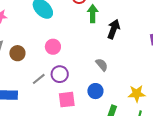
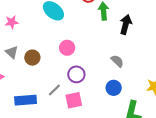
gray line: (39, 79) -> (54, 90), moved
pink square: (67, 100) -> (74, 100), moved

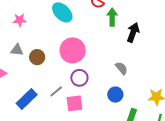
pink circle: (67, 48) -> (73, 50), size x1.6
gray triangle: (12, 52) -> (17, 50), turned -40
blue rectangle: (26, 100) -> (27, 99), turned -45

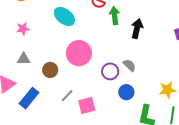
brown circle: (37, 57) -> (50, 70), moved
purple circle: (79, 78) -> (110, 71), moved
blue rectangle: (27, 99) -> (29, 98), moved

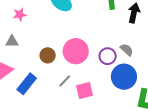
pink circle: (79, 53) -> (76, 51), moved
gray triangle: (24, 59) -> (12, 41), moved
blue circle: (126, 92) -> (124, 77), size x1.6

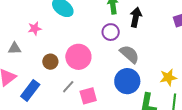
pink star: (20, 15) -> (35, 28), moved
gray semicircle: (127, 50) -> (129, 54), size x1.5
purple circle: (108, 56) -> (111, 32), moved

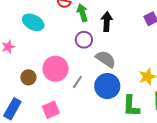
gray line: (68, 87) -> (77, 82), moved
pink square: (88, 96) -> (51, 110), moved

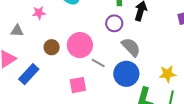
gray line: (77, 82) -> (98, 63), turned 72
pink square: (51, 110) -> (78, 85), moved

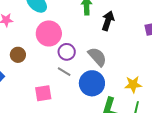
purple circle: (114, 23) -> (67, 52), moved
pink circle: (80, 45) -> (49, 33), moved

